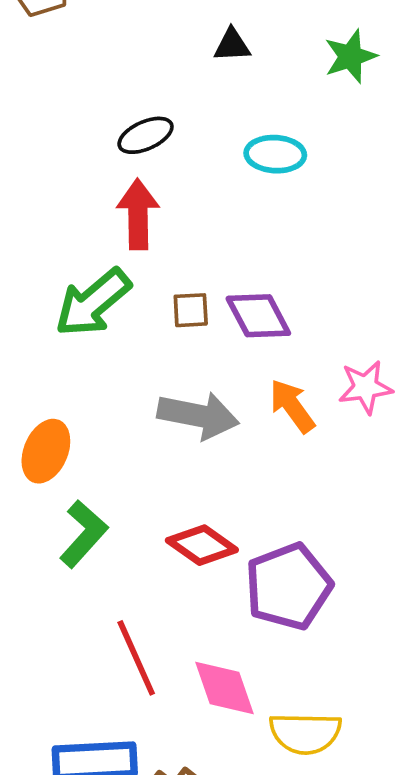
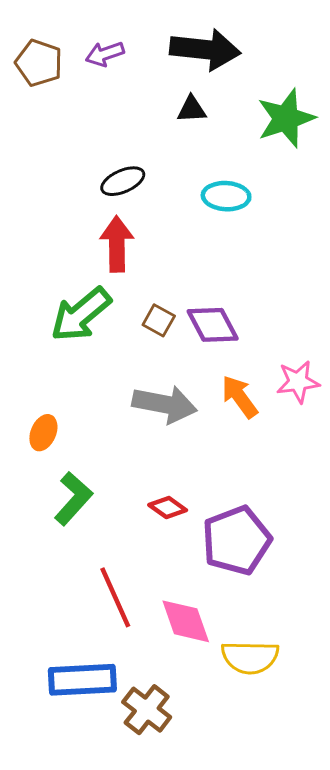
green star: (350, 56) -> (286, 118), size x1.4
brown square: (191, 310) -> (159, 320), turned 32
orange ellipse: (46, 451) -> (43, 433), size x0.7
red diamond: (202, 545) -> (168, 508), size x0.7

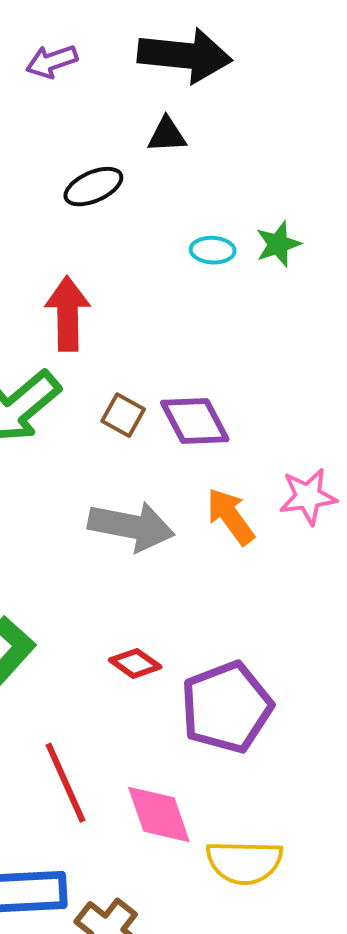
green star: (286, 118) -> (278, 244), moved, size x0.6
black ellipse: (123, 181) -> (93, 187), moved
cyan ellipse: (226, 196) -> (213, 250), size x0.7

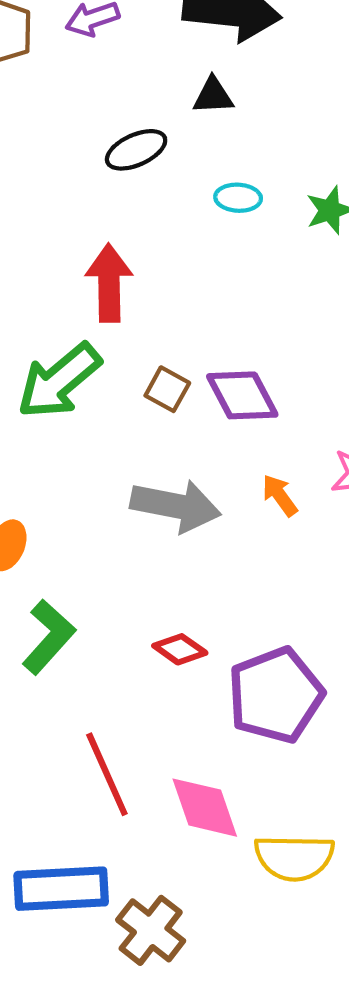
cyan ellipse: (213, 250) -> (238, 198), moved
orange arrow: (231, 516) -> (280, 495), size x0.7

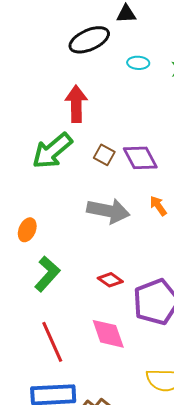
black ellipse: (136, 150) -> (89, 40), size x1.4
red line: (107, 774) -> (52, 342), moved
pink diamond: (205, 808) -> (108, 334), moved

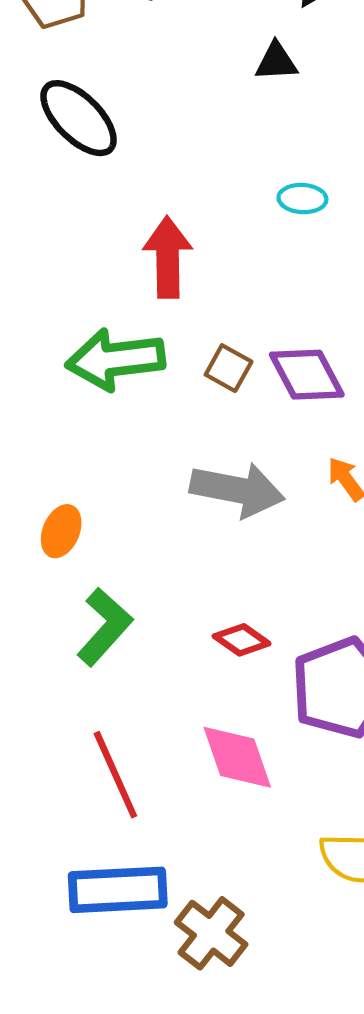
black ellipse: (89, 40) -> (79, 118), moved, turned 69
cyan ellipse: (138, 63) -> (302, 199), moved
green arrow: (52, 151) -> (115, 359), turned 33

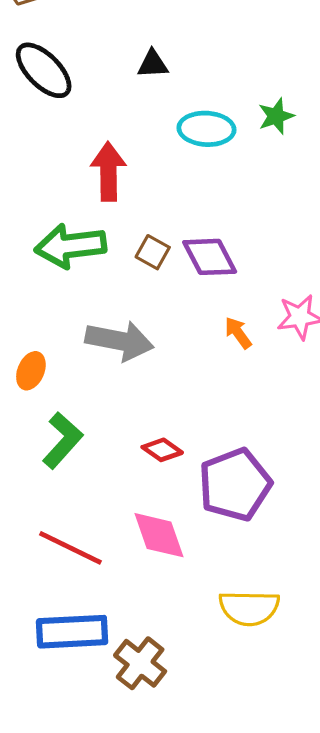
black triangle: (276, 62) -> (153, 64), moved
cyan ellipse: (302, 199) -> (206, 129), size x1.6
gray arrow: (237, 490) -> (119, 341), moved
red line: (115, 775) -> (70, 548), turned -40

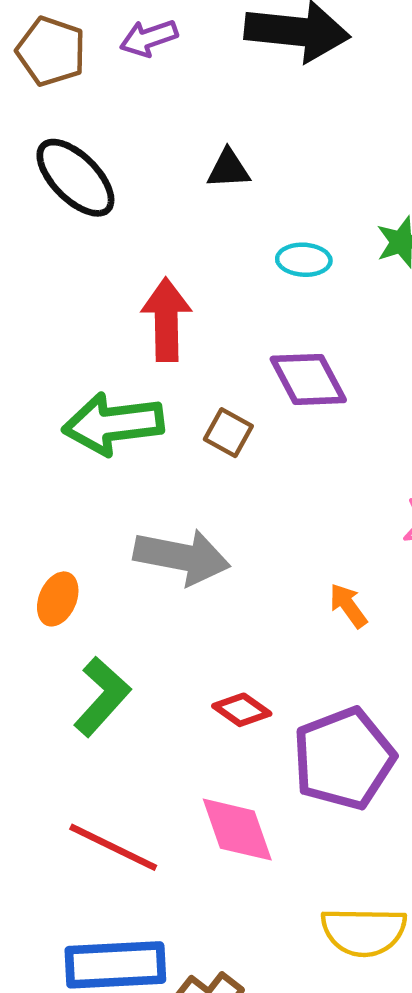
cyan ellipse: (206, 129) -> (304, 260), size x0.7
purple diamond: (210, 257) -> (308, 379), moved
orange arrow: (238, 333) -> (348, 606), moved

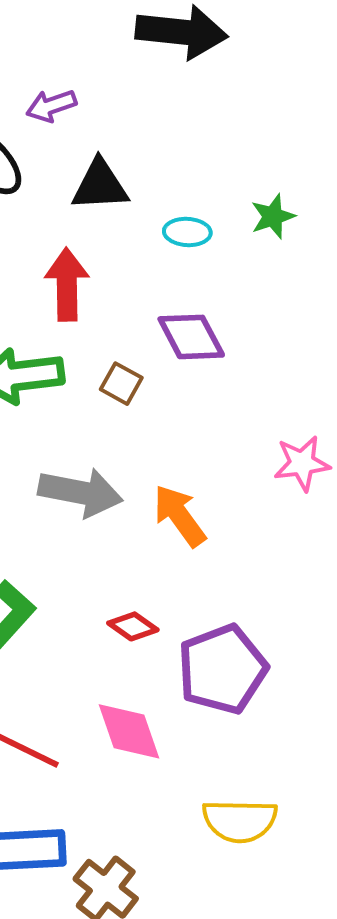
purple arrow: (149, 38) -> (51, 106), moved
black triangle: (228, 169) -> (100, 185), moved, size x1.5
orange arrow: (348, 606) -> (180, 516), moved, size x1.6

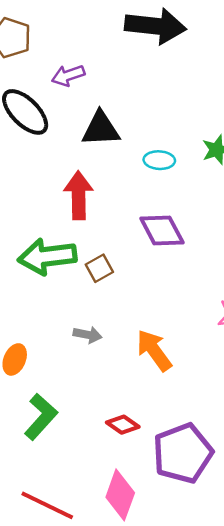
brown square: (121, 384) -> (99, 268), moved, turned 32
gray arrow: (80, 492) -> (88, 335), size x0.5
pink diamond: (129, 731) -> (120, 495), turned 39

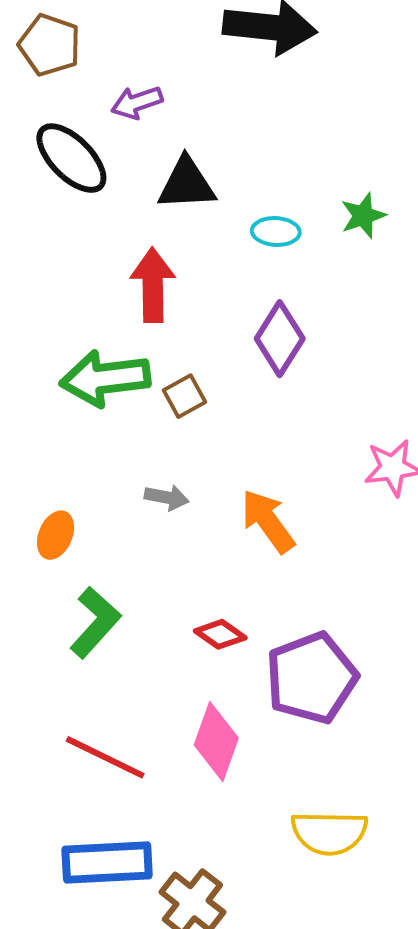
purple diamond: (162, 230) -> (280, 339), turned 60

